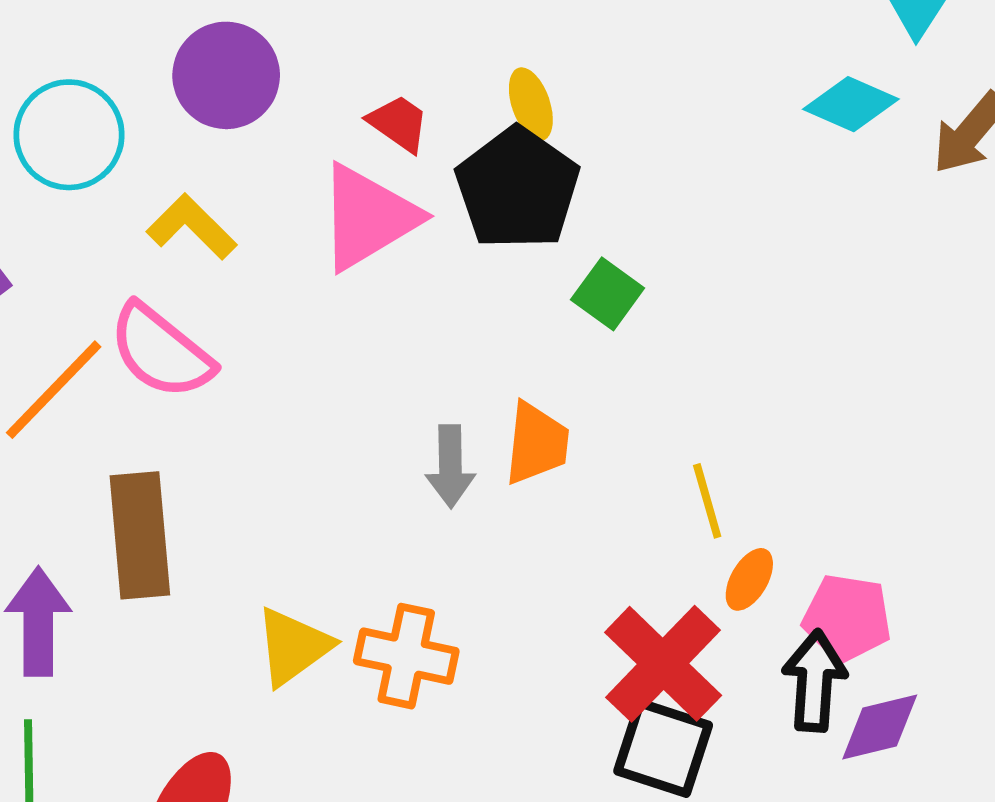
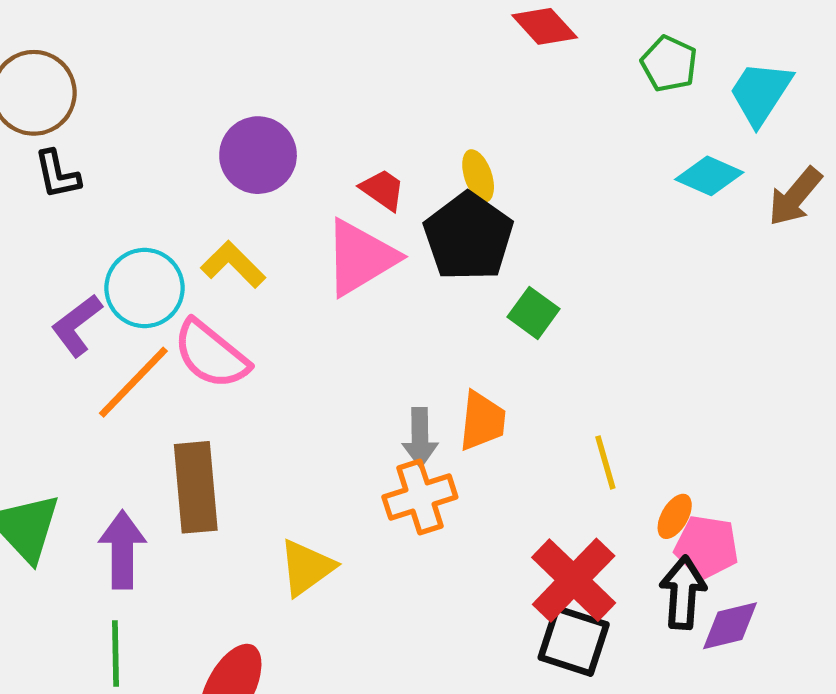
cyan circle: (69, 135) -> (145, 288), moved
orange ellipse: (749, 579) -> (675, 516), moved
orange cross: (406, 656) -> (420, 497), moved, turned -30

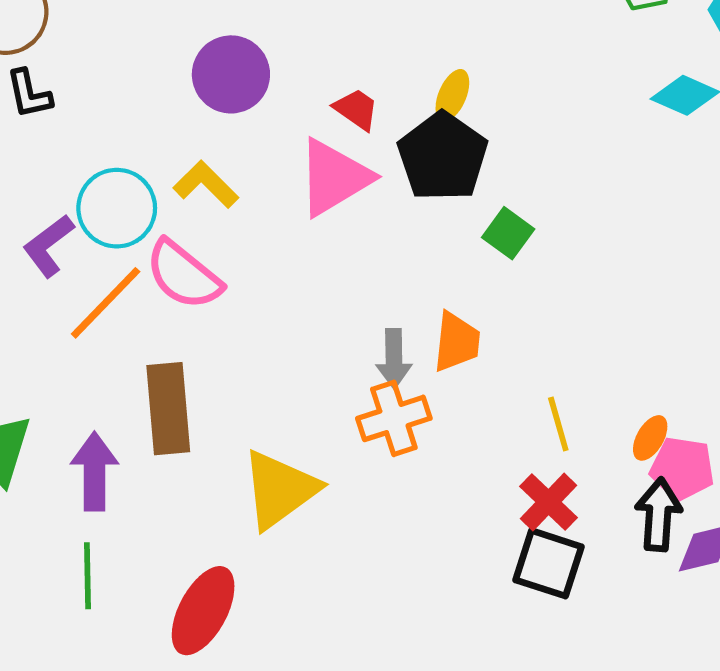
yellow ellipse: (478, 176) -> (452, 95), turned 42
yellow line: (605, 462) -> (558, 424), moved
yellow triangle: (306, 568) -> (280, 489), size x1.4
red cross: (574, 580) -> (549, 502), size x0.7

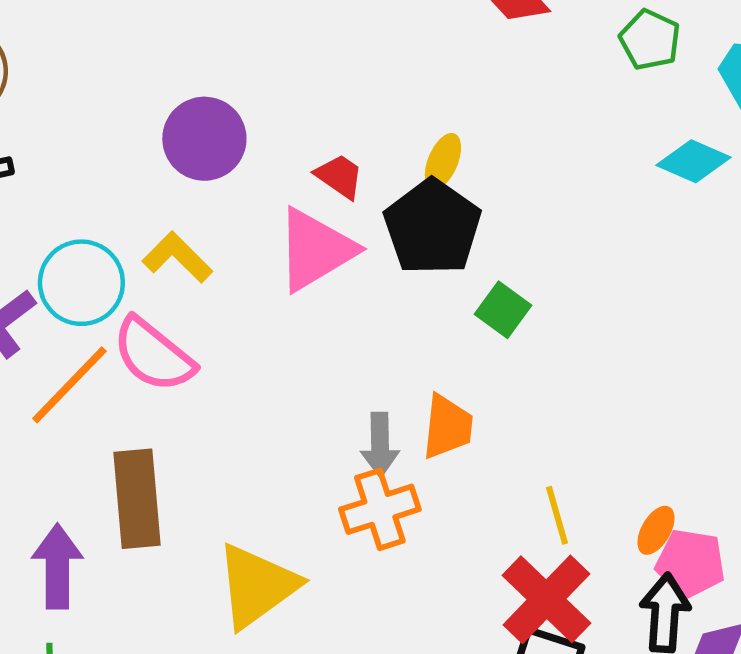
red cross: (549, 502) -> (546, 599), size x1.4

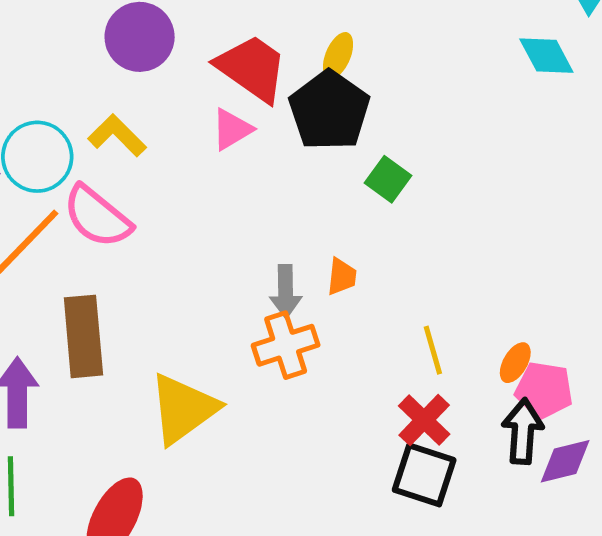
cyan diamond: (693, 161) -> (546, 56), turned 38
red trapezoid: (339, 176) -> (252, 68), size x1.8
pink triangle: (315, 250) -> (232, 129), size x0.6
orange trapezoid: (447, 427) -> (342, 277), size x0.7
red cross: (546, 599) -> (424, 420), size x0.7

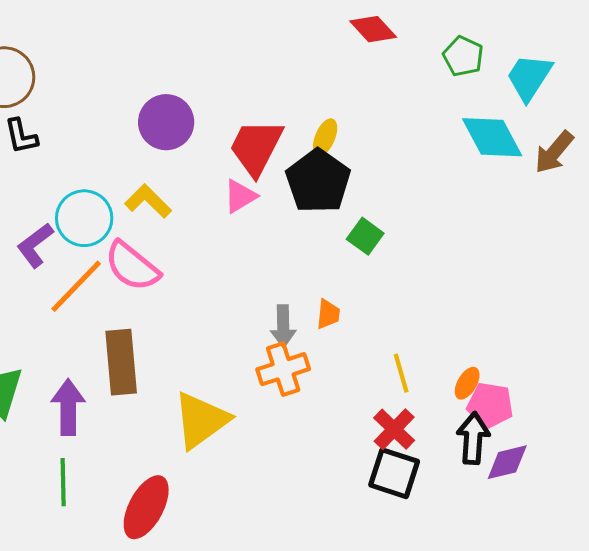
cyan diamond: (546, 56) -> (492, 137), size x1.4
red trapezoid: (252, 68) -> (256, 147), turned -98

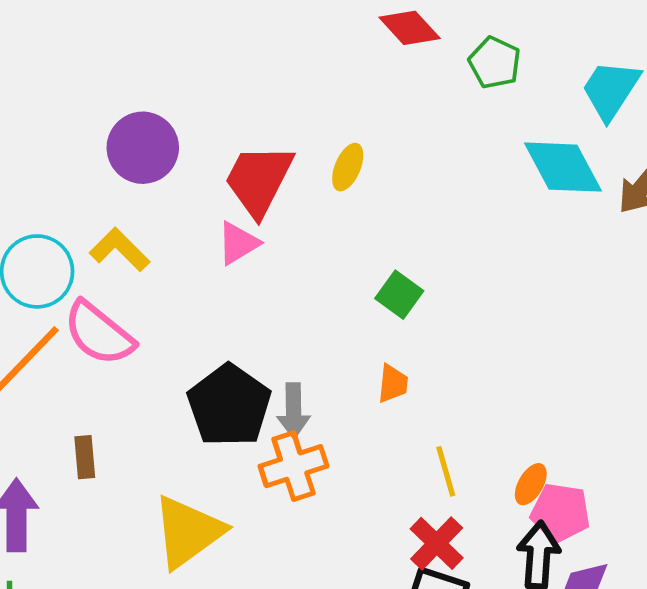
green pentagon: (463, 56) -> (495, 63), moved
black pentagon: (318, 181) -> (229, 406), moved
orange trapezoid: (328, 314) -> (393, 384), moved
brown rectangle: (121, 362) -> (85, 457), size x0.5

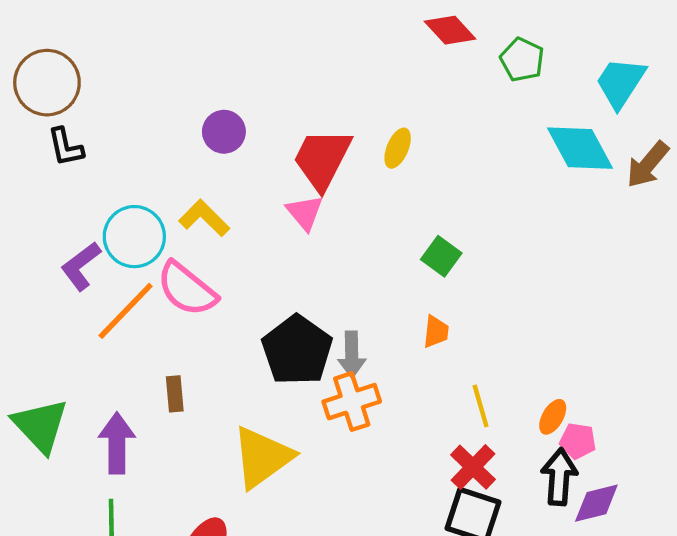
purple circle: (143, 148) -> (224, 132), size x0.7
pink triangle: (238, 243) -> (305, 213), turned -39
pink pentagon: (560, 513) -> (578, 441), size x0.7

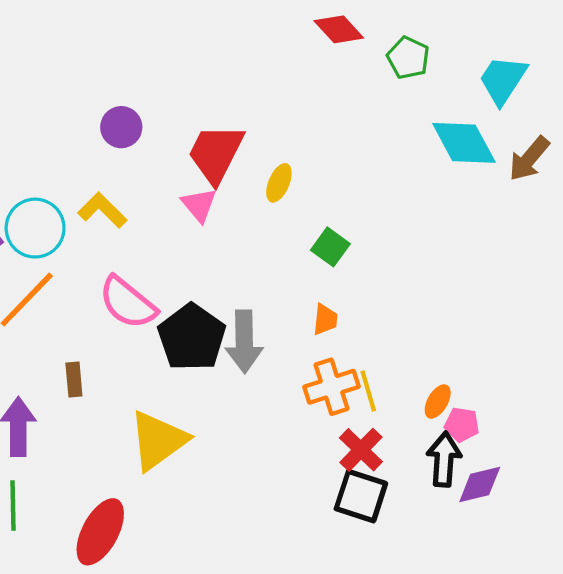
yellow ellipse: (398, 148) -> (279, 183), moved
pink semicircle: (187, 289) -> (128, 303), moved
gray arrow: (352, 355) -> (244, 342), size x1.4
orange cross: (352, 402) -> (331, 387), moved

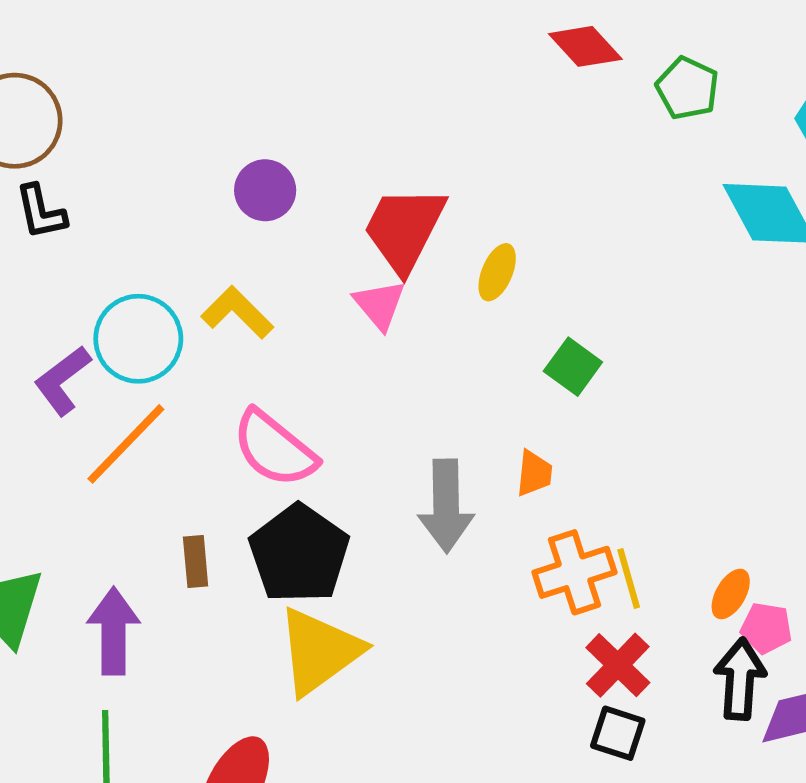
orange trapezoid: (325, 319) -> (534, 473), moved
black pentagon: (192, 337) -> (299, 554), moved
black square: (361, 496) -> (618, 733), size x0.7

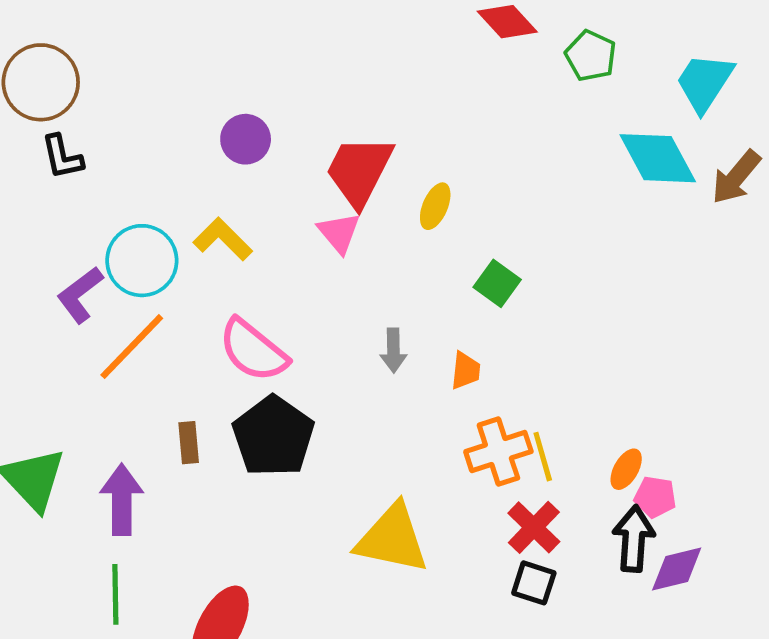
gray arrow: (446, 506) -> (393, 350), moved, size x0.6
yellow triangle: (319, 651) -> (392, 539), moved, turned 48

